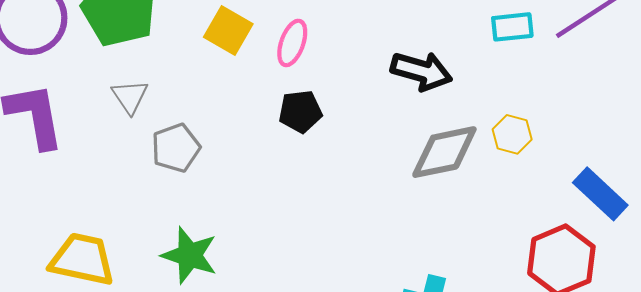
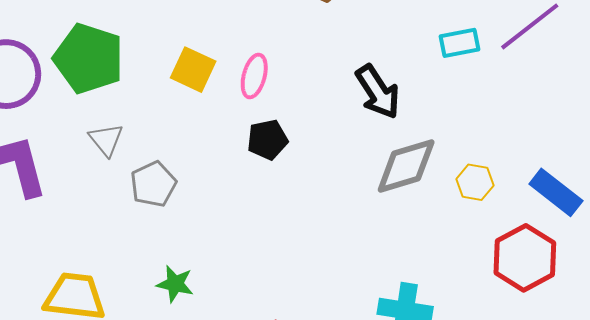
black arrow: (421, 71) -> (378, 92), turned 46
yellow hexagon: (512, 134) -> (475, 182), moved
green star: (189, 255) -> (175, 284), size x0.7

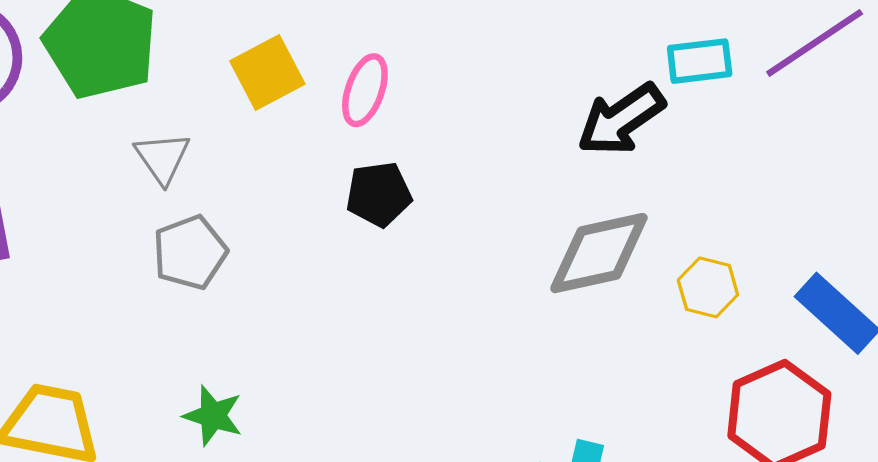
yellow square: (193, 70) -> (267, 73), turned 33
black arrow: (378, 92) -> (621, 119), moved, turned 84
gray triangle: (106, 140) -> (162, 158), moved

